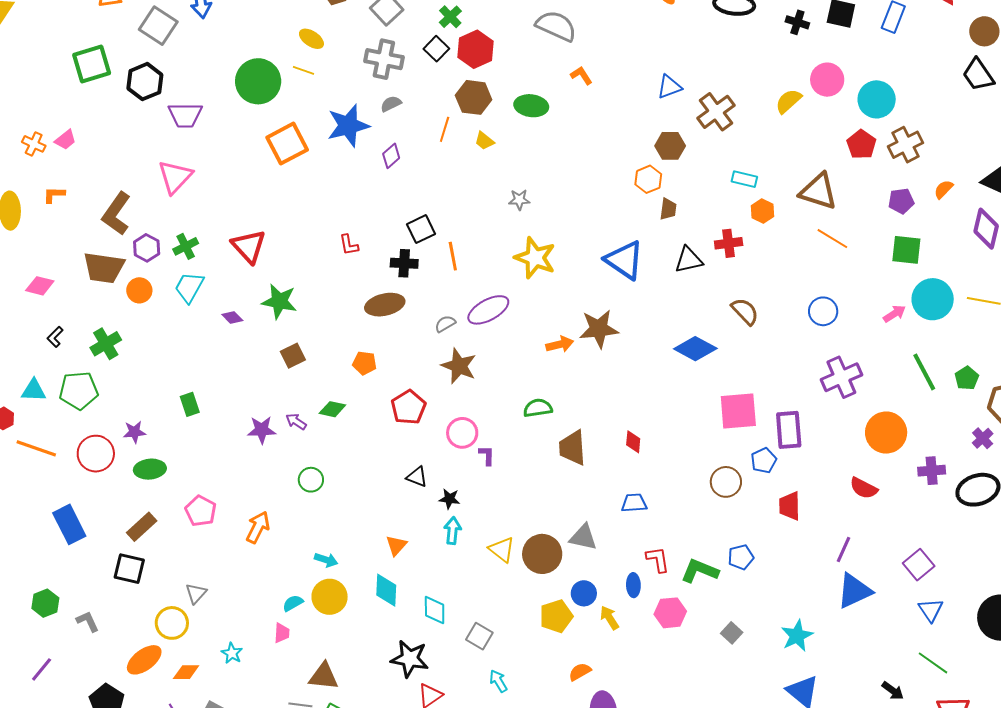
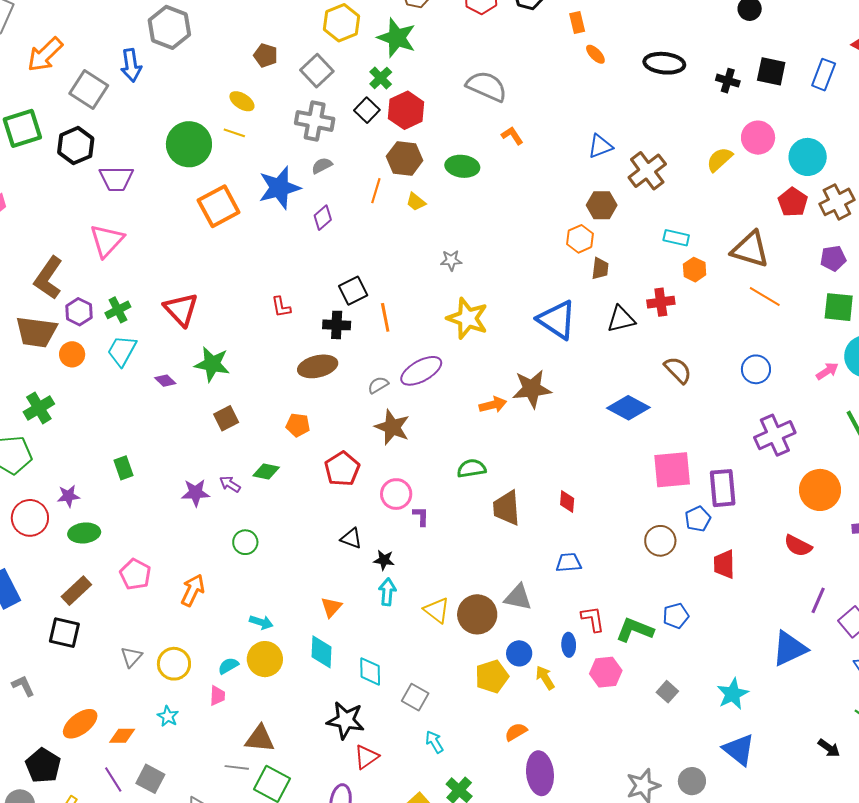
purple line: (844, 549) -> (818, 600), moved
yellow circle: (172, 623) -> (174, 664), moved

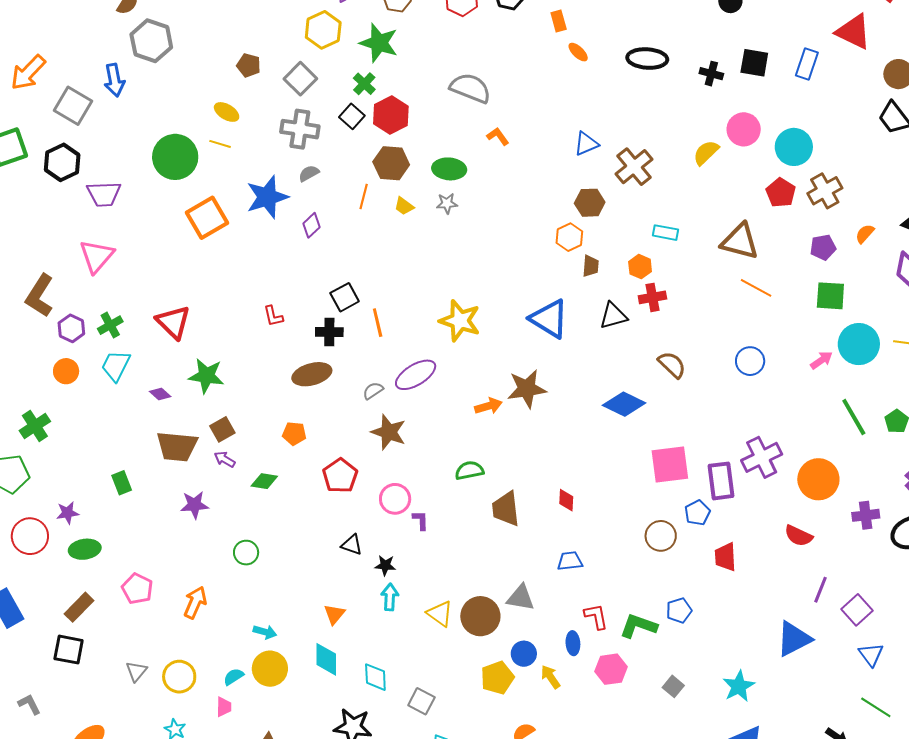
gray star: (451, 260) -> (447, 203), moved
orange hexagon: (695, 270) -> (640, 267), moved
brown trapezoid: (36, 332) -> (177, 446), moved
purple cross: (775, 435) -> (762, 457), moved
purple arrow: (230, 484) -> (225, 459), moved

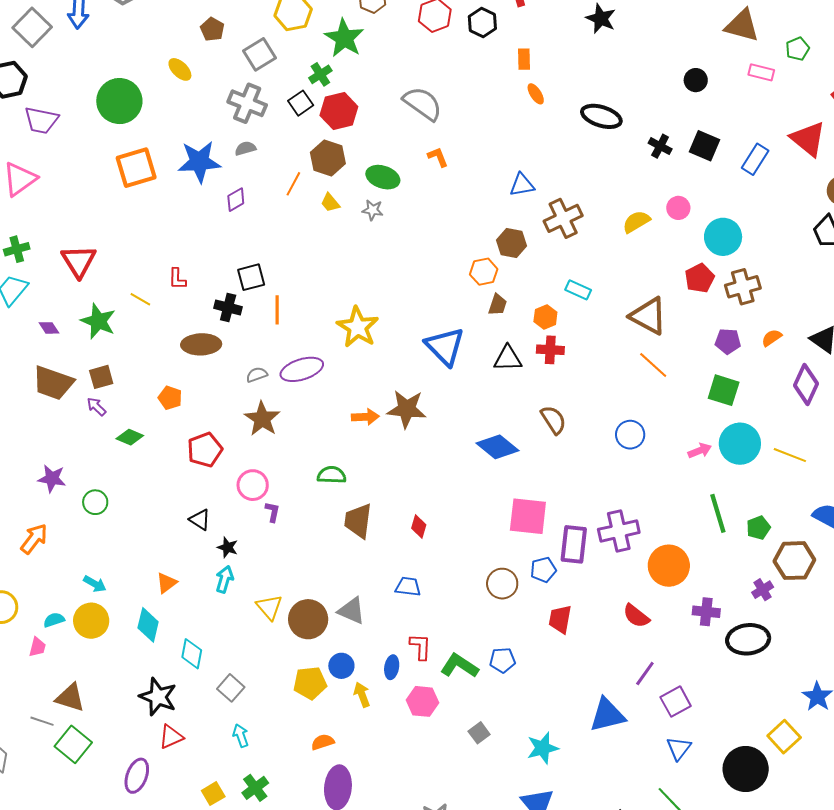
pink circle: (744, 129) -> (678, 208), size x0.7
yellow line: (220, 144) -> (140, 299), moved
purple star: (194, 505) -> (52, 479), moved

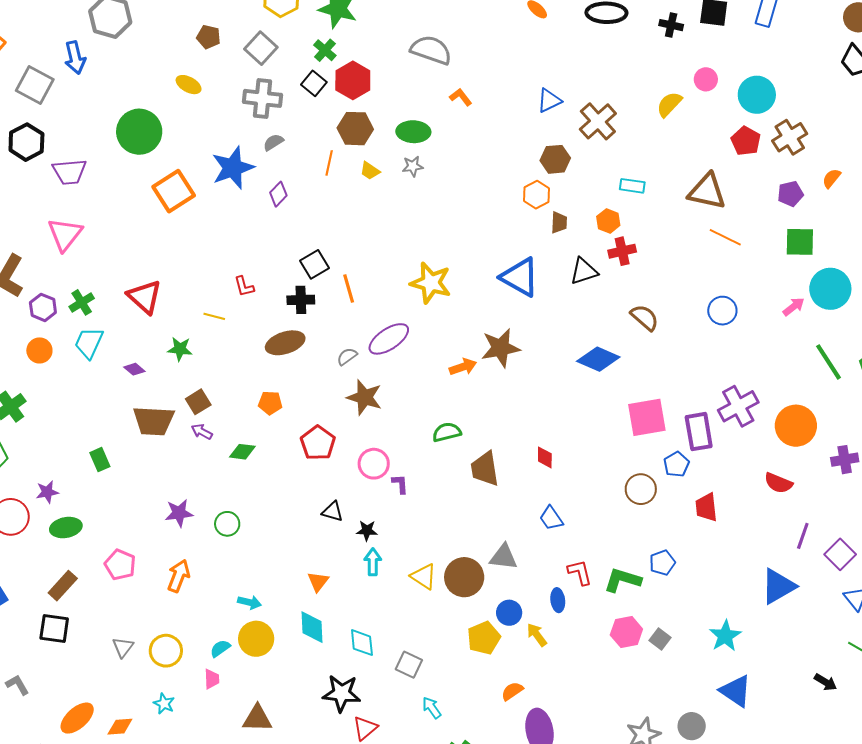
green star: (98, 321) -> (180, 349), size x0.7
blue trapezoid: (408, 587) -> (551, 518), turned -116
pink hexagon: (423, 701) -> (626, 632), moved

